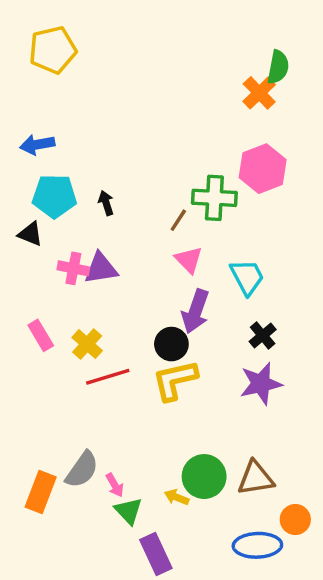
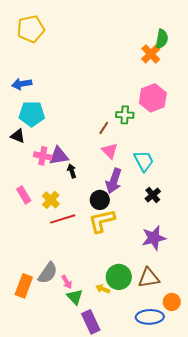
green cross: (214, 198) -> (125, 115), size x0.7
black arrow: (106, 203) -> (72, 171), moved
purple star: (261, 384) -> (154, 238), moved

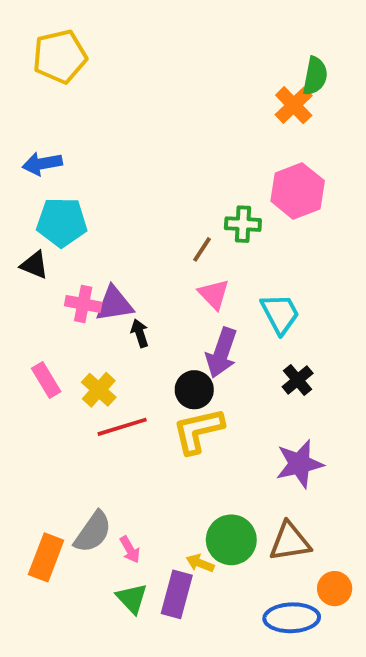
green triangle: (75, 297) -> (132, 598), moved
purple rectangle: (91, 322) -> (177, 594), moved, turned 40

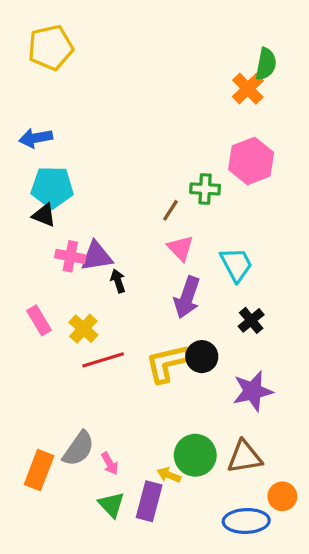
black triangle: (34, 265) -> (44, 215), moved
black circle: (194, 390) -> (202, 357), moved

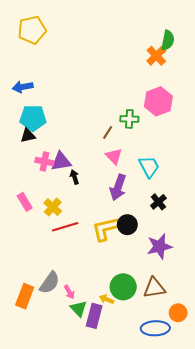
black triangle: (44, 215) -> (28, 136), turned -35
green triangle: (111, 505) -> (79, 309), moved

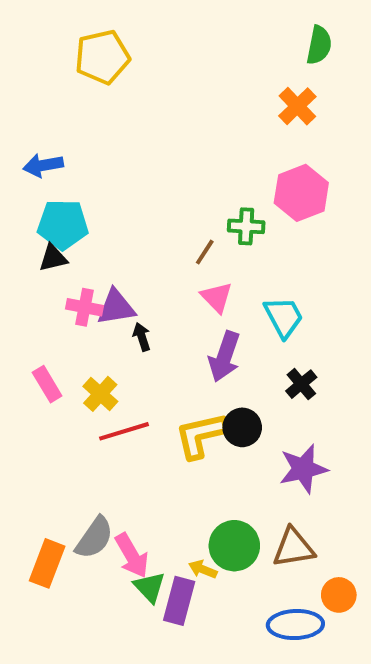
yellow pentagon: (32, 30) -> (102, 57), moved
green semicircle: (168, 40) -> (319, 45), moved
pink arrow: (69, 292) -> (132, 556), size x1.6

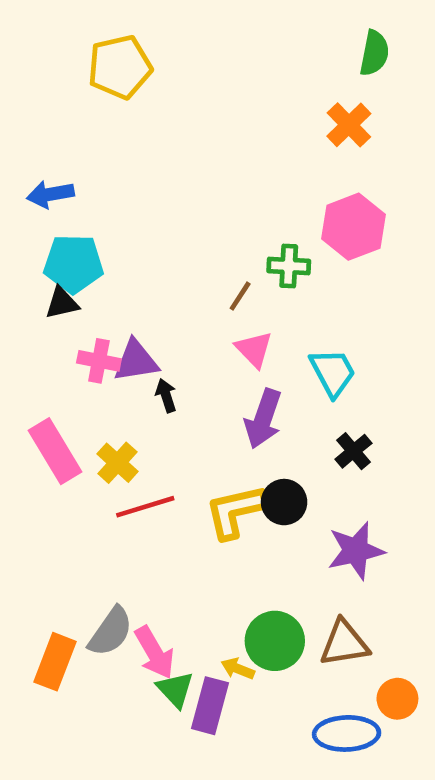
pink rectangle: (47, 384) -> (55, 451), size x1.5

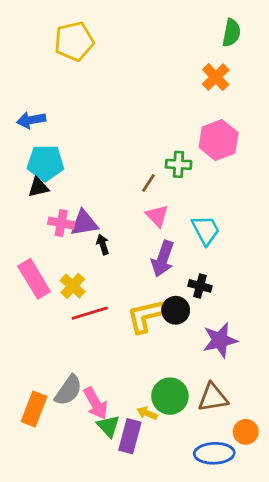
black cross: (353, 451) -> (200, 286), moved, turned -35

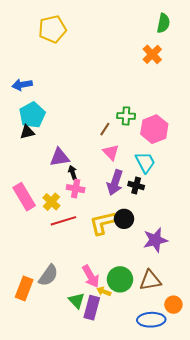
pink hexagon: (219, 140) -> (154, 129), moved
cyan pentagon: (45, 163) -> (32, 115), turned -30
pink cross: (61, 223) -> (76, 189), moved
black cross: (200, 286) -> (136, 186), moved
pink arrow: (96, 403) -> (91, 276), moved

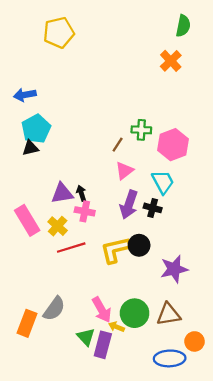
pink triangle: (111, 152) -> (124, 171), turned 36
purple triangle: (59, 157) -> (62, 193), moved

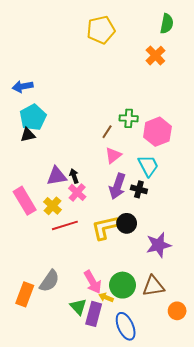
yellow pentagon: (59, 33) -> (101, 30), moved
pink cross: (85, 211) -> (77, 192), turned 30
blue ellipse: (170, 358) -> (126, 326), moved, turned 68

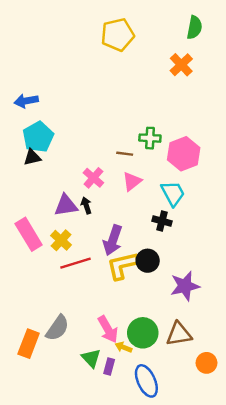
brown line: (107, 132) -> (125, 154), turned 64
purple arrow: (117, 186) -> (113, 240), moved
pink cross: (77, 192) -> (93, 178), moved
purple rectangle: (94, 314) -> (109, 367), size x0.6

